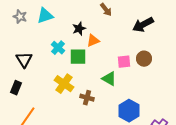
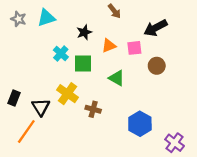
orange triangle: (93, 41) -> (109, 46), moved
black triangle: (24, 60) -> (41, 107), moved
pink square: (124, 62) -> (134, 48), moved
green triangle: (109, 79) -> (117, 78), moved

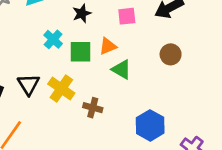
orange triangle: (109, 46) -> (108, 46), moved
pink square: (134, 48) -> (127, 16), moved
black triangle: (41, 107) -> (29, 84), moved

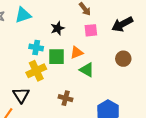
cyan cross: (53, 39) -> (36, 48), turned -32
black triangle: (29, 84) -> (21, 95), moved
yellow cross: (61, 89) -> (36, 71), moved, turned 30

